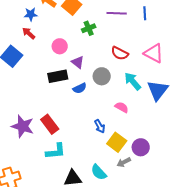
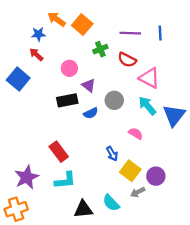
red semicircle: (120, 53) -> (127, 60), moved
pink triangle: (154, 53) -> (149, 78), moved
purple star: (23, 126) -> (27, 177), moved, turned 30

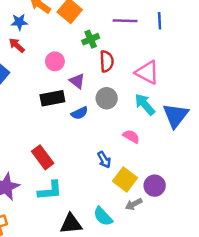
red semicircle: (127, 60) -> (107, 61), moved, turned -120

